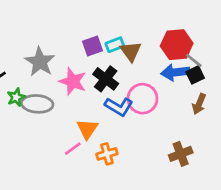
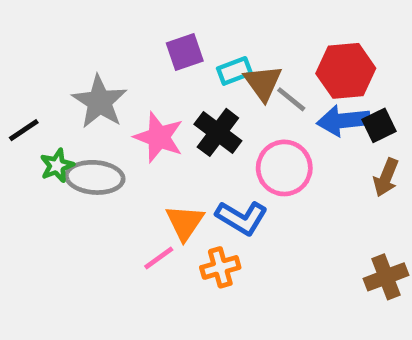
purple square: (92, 46) -> (185, 52), moved
gray line: (194, 60) -> (291, 99), moved
blue L-shape: (119, 107) -> (242, 218), moved
brown cross: (181, 154) -> (386, 277), moved

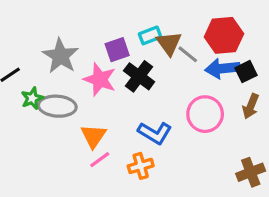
purple square: (185, 52) -> (117, 50), moved
pink circle: (284, 168) -> (205, 114), moved
orange triangle: (185, 222) -> (93, 136), moved

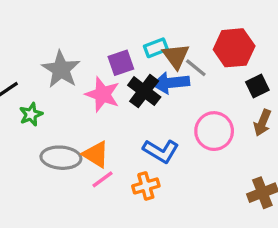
blue arrow: (222, 68) -> (171, 83), moved
gray ellipse: (57, 106) -> (61, 158), moved
orange triangle: (93, 136) -> (96, 154), turned -32

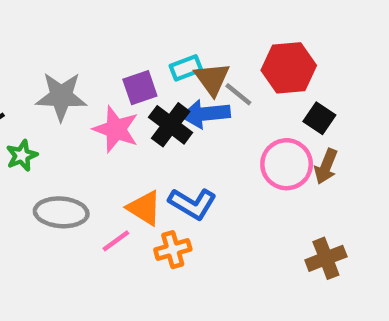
gray star: (61, 69) -> (61, 96), turned -30
black square: (257, 86) -> (319, 118), turned -30
pink circle: (214, 131) -> (287, 164), moved
orange triangle: (96, 154) -> (144, 208), moved

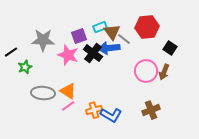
black square: (319, 118) -> (170, 48), moved
blue L-shape: (192, 204) -> (111, 115), moved
orange triangle: (144, 208) -> (68, 91), moved
brown cross: (326, 258) -> (151, 110), moved

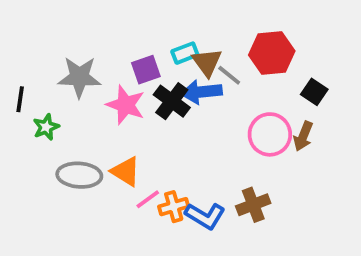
black line: (11, 52) -> (20, 99), turned -48
pink line: (68, 106) -> (148, 199), moved
brown cross: (151, 110) -> (253, 205), moved

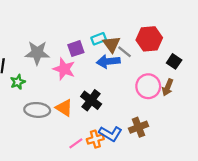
black cross: (172, 101) -> (91, 100), moved
pink line: (148, 199) -> (76, 143), moved
orange cross: (174, 207) -> (95, 139), moved

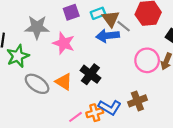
purple square: (76, 49) -> (71, 12), moved
green star: (18, 82) -> (18, 56), size x1.5
gray ellipse: (37, 110) -> (37, 84), turned 30

